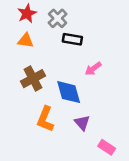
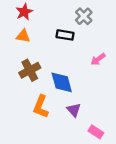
gray cross: (58, 18) -> (84, 16), moved
pink arrow: (93, 69) -> (98, 59), moved

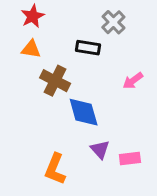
brown cross: (30, 70) -> (55, 81), moved, turned -35
orange L-shape: (41, 107) -> (55, 169), moved
pink rectangle: (96, 132) -> (130, 158), moved, turned -40

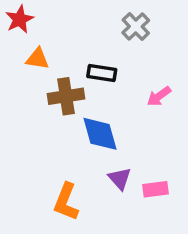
red star: (33, 16) -> (20, 19), moved
black rectangle: (88, 48) -> (102, 73), moved
brown cross: (55, 81) -> (66, 96), turned -36

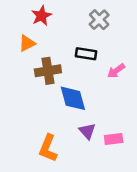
red star: (20, 19) -> (41, 16), moved
orange triangle: (37, 59) -> (27, 43), turned -36
black rectangle: (102, 73) -> (86, 54), moved

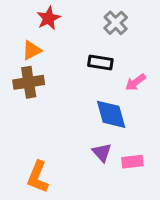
brown cross: (48, 71) -> (29, 82), moved
blue diamond: (73, 98) -> (111, 114), moved
orange L-shape: (48, 148) -> (38, 177), moved

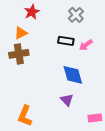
pink arrow: (135, 82) -> (86, 45), moved
pink rectangle: (132, 162) -> (95, 118), moved

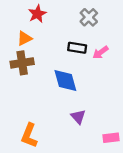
blue diamond: (73, 75) -> (65, 80), moved

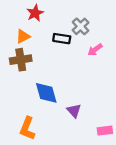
gray cross: (89, 17) -> (81, 26), moved
black rectangle: (77, 48) -> (62, 39), moved
blue diamond: (65, 80) -> (46, 93), moved

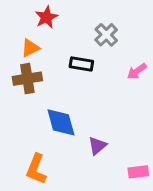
black rectangle: (62, 39) -> (81, 64), moved
pink arrow: (95, 50) -> (137, 71), moved
purple triangle: (74, 111) -> (97, 146), turned 32

